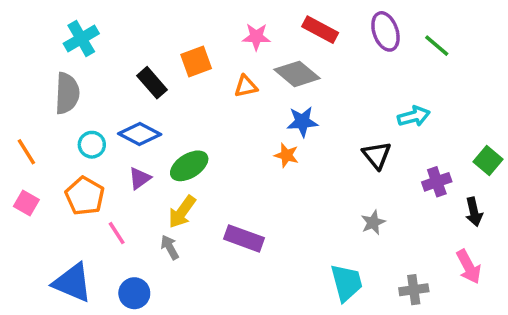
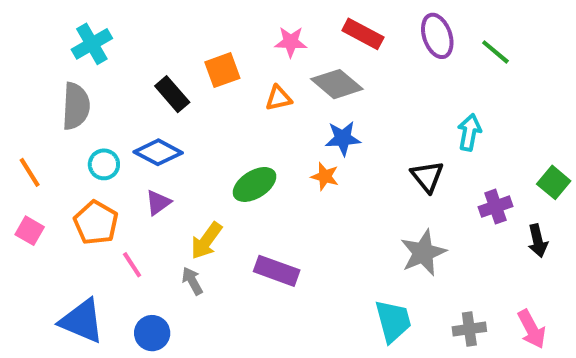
cyan arrow: (414, 116) -> (469, 132), turned -64
green ellipse: (189, 166) -> (255, 184), moved
gray star: (373, 222) -> (423, 253), size x1.6
pink arrow: (469, 267) -> (532, 329), moved

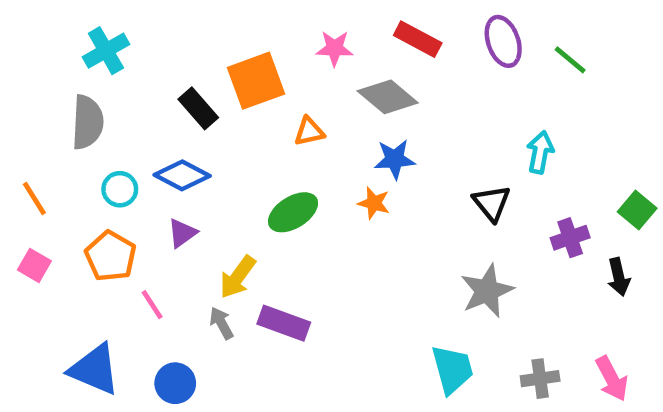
orange square: (222, 70) -> (256, 81), size x1.4
orange triangle: (279, 98) -> (309, 131), moved
purple rectangle: (277, 271) -> (284, 323), moved

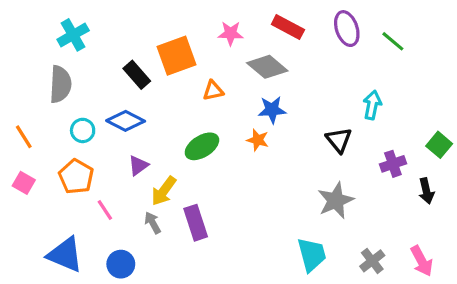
purple triangle: (182, 233) -> (138, 165), moved
purple rectangle: (284, 323) -> (196, 223), turned 52
gray cross: (540, 379) -> (372, 261), turned -30

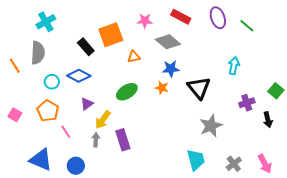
orange line: (24, 137) -> (15, 66), moved
black triangle: (339, 140) -> (199, 88), moved, size x1.4
gray arrow: (153, 223) -> (96, 140), turned 32

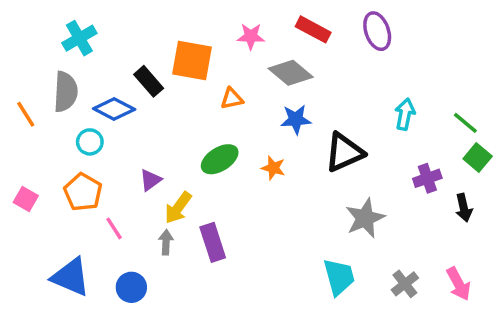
green line: (247, 26) -> (465, 123), moved
orange square: (111, 35) -> (192, 61), turned 30
blue diamond: (79, 76) -> (114, 109), moved
orange star: (162, 88) -> (273, 168), moved
black triangle: (199, 88) -> (344, 152), turned 45

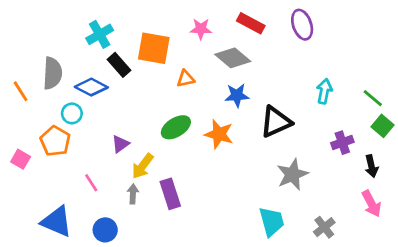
cyan cross: (79, 38) -> (100, 34), moved
orange star: (273, 168) -> (219, 134), size x1.5
orange pentagon: (83, 192) -> (55, 141), moved
pink arrow: (459, 284) -> (371, 204), moved

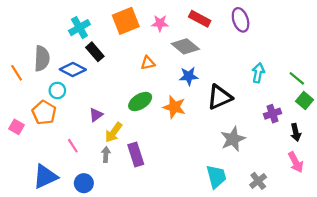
orange square: (154, 48) -> (126, 21), moved, turned -32
blue triangle: (57, 222) -> (45, 177), turned -48

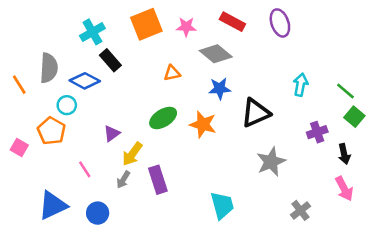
gray arrow: (106, 154) -> (123, 180), turned -152
cyan trapezoid: (216, 177) -> (222, 205), moved

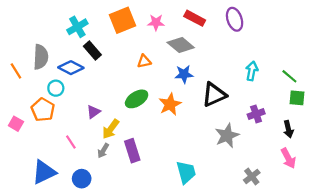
green square: (354, 117) -> (297, 98), turned -35
orange star: (203, 124) -> (170, 104), turned 30
purple cross: (317, 132) -> (256, 114), moved

